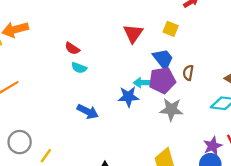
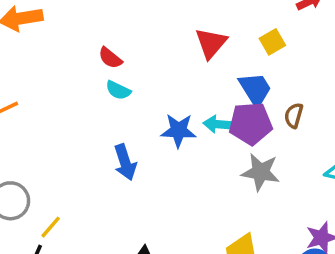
yellow square: (171, 29) -> (272, 42), turned 32
blue star: (128, 97) -> (179, 131), moved
blue arrow: (88, 112) -> (125, 162), turned 40

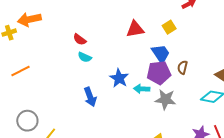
red triangle: (211, 43) -> (135, 29), turned 42
cyan arrow: (218, 124) -> (142, 89), moved
blue star: (179, 131) -> (119, 78), turned 30

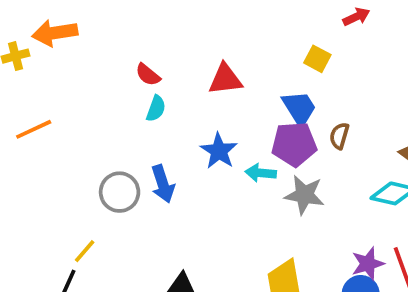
yellow square: (169, 27) -> (317, 59), turned -32
red triangle: (135, 29) -> (225, 79), moved
cyan semicircle: (85, 57) -> (156, 109), turned -96
gray circle: (27, 121) -> (120, 192), moved

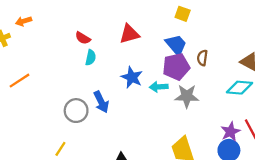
orange arrow: (55, 33) -> (24, 21), size x0.6

